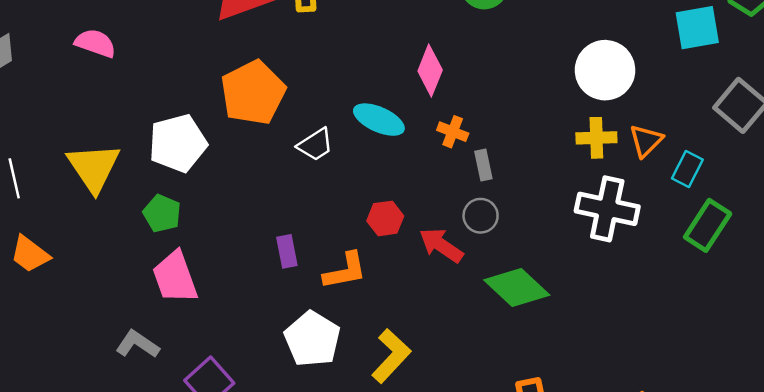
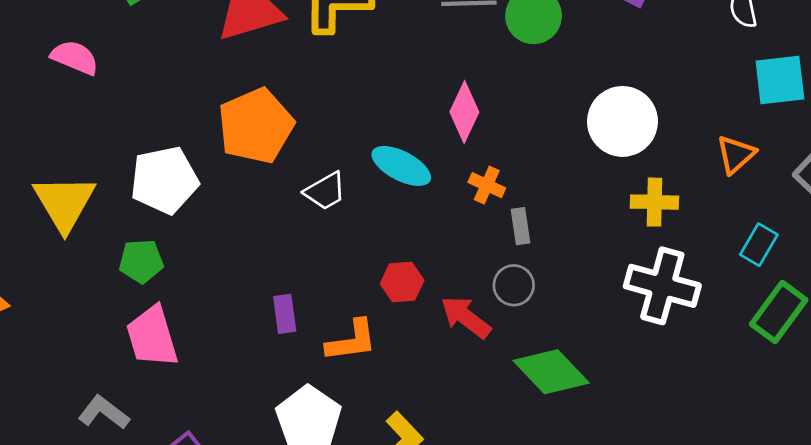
white circle: (605, 70) -> (622, 121), moved
orange triangle: (646, 141) -> (736, 154), moved
green pentagon: (162, 213) -> (141, 261), turned -30

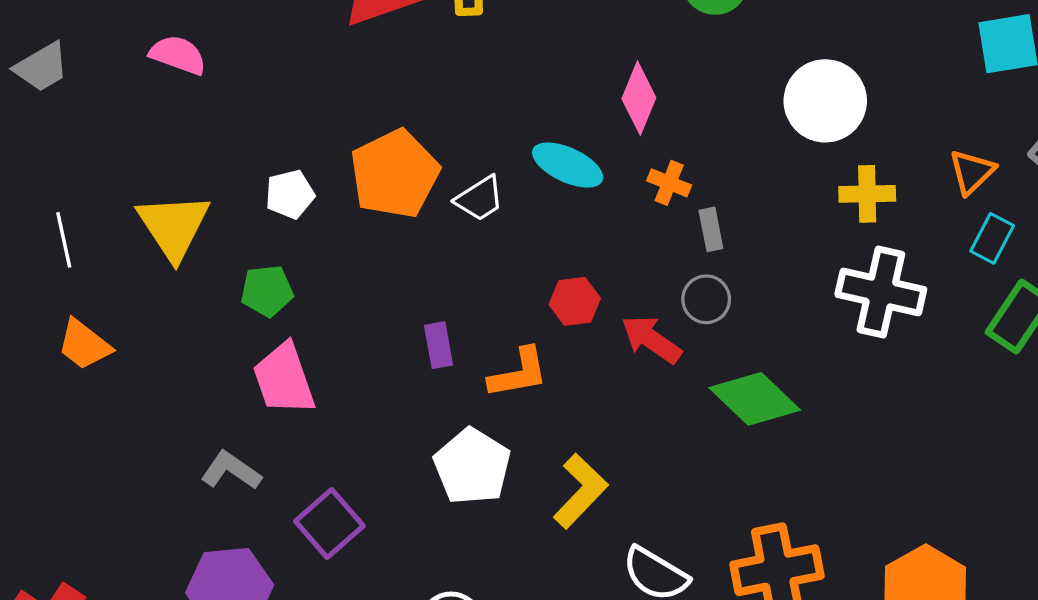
orange pentagon: (256, 126) -> (395, 174), moved
orange triangle: (736, 154) -> (972, 172), moved
white pentagon: (164, 180) -> (290, 194), size x0.6

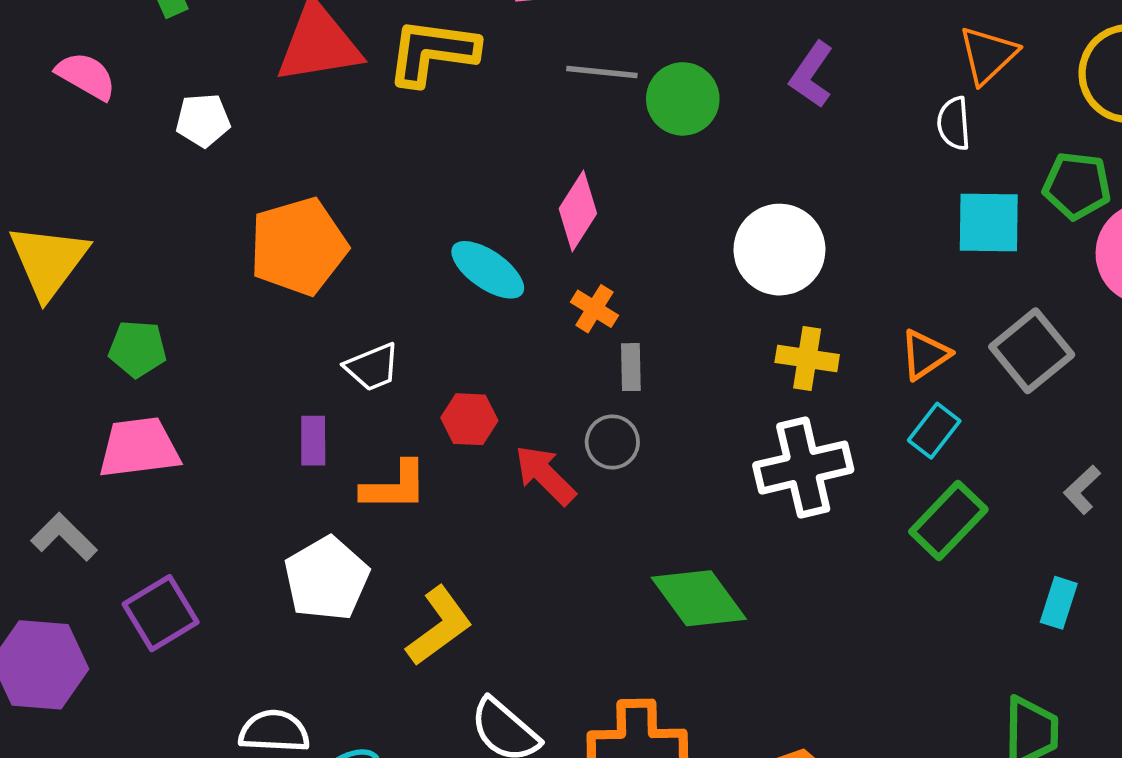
white pentagon: (290, 194) -> (203, 120), moved
white trapezoid: (480, 199) -> (372, 367), moved
white cross: (881, 292) -> (803, 468), turned -36
pink trapezoid: (284, 379) -> (139, 448), turned 92
green diamond: (755, 399) -> (699, 598), moved

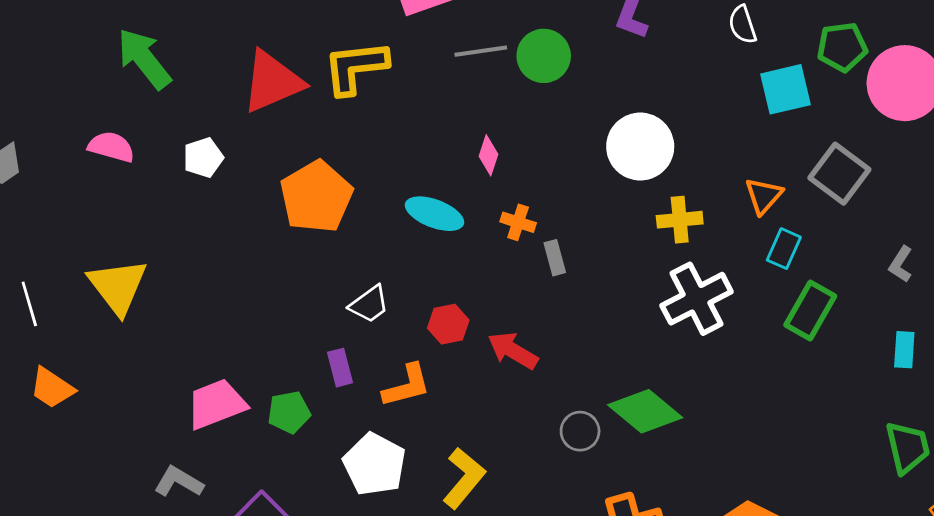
pink diamond: (578, 211) -> (489, 155), size x0.7
orange pentagon: (298, 246) -> (316, 197), moved
green pentagon: (137, 349) -> (289, 412), moved
gray circle: (612, 442) -> (580, 431), moved

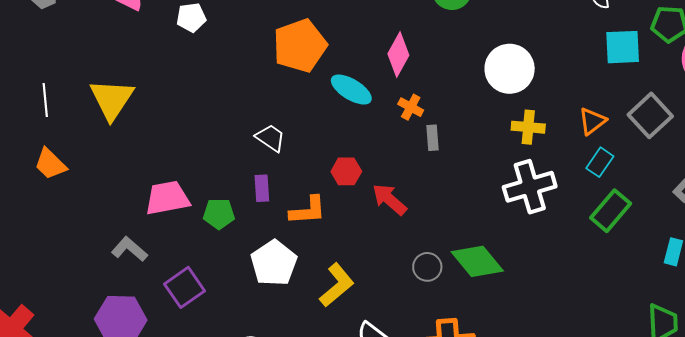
pink diamond: (489, 155) -> (398, 54), size x1.5
orange pentagon: (316, 197) -> (300, 46), moved
white trapezoid: (369, 304) -> (270, 138), moved, turned -120

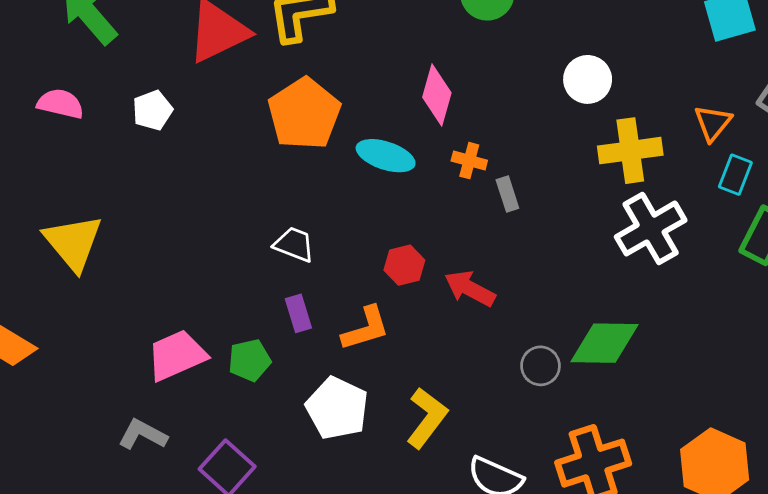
white circle: (510, 69) -> (588, 79), size x0.7
yellow cross: (528, 127) -> (630, 151), size x1.4
green diamond: (477, 261) -> (605, 343), turned -36

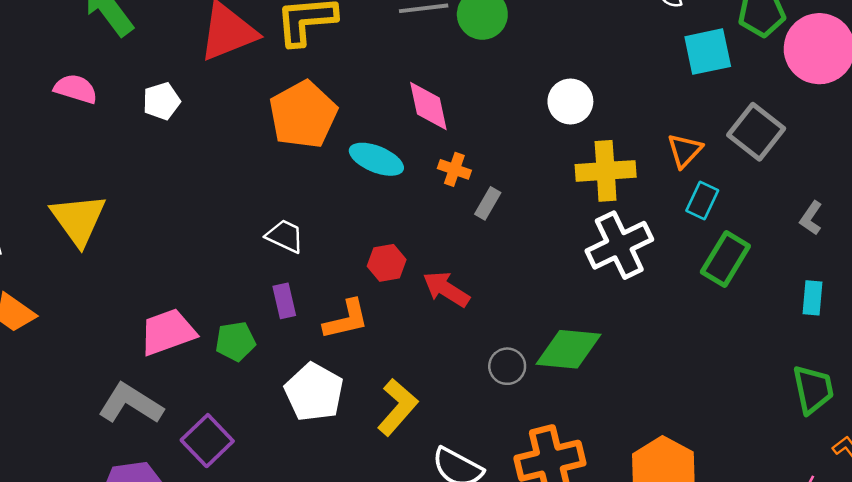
pink diamond: (437, 95) -> (428, 106), turned -32
gray rectangle: (507, 194) -> (488, 203), turned 44
gray L-shape: (143, 434) -> (131, 404), size x1.4

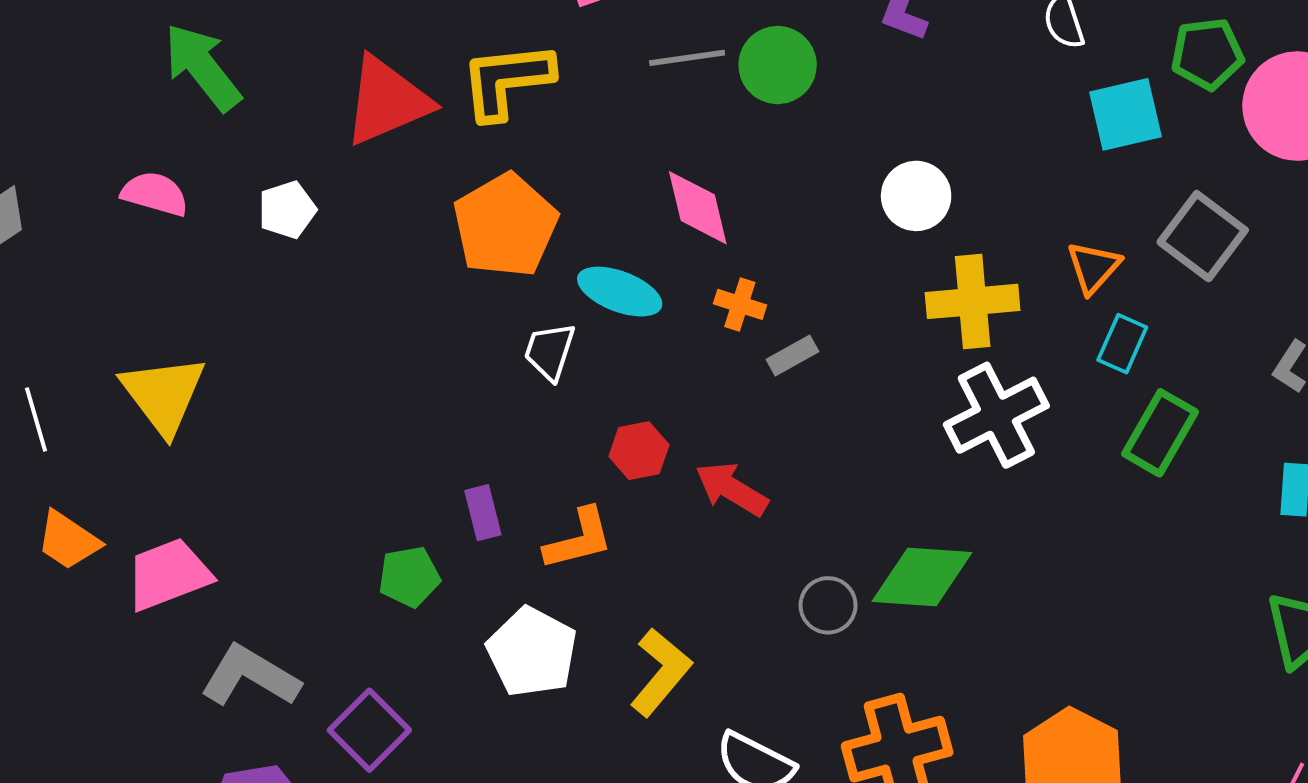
gray rectangle: (488, 203) -> (793, 355), turned 32
white trapezoid: (285, 236) -> (550, 351), moved, turned -96
pink trapezoid: (168, 332) -> (168, 574), moved

